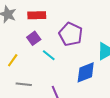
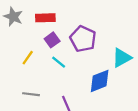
purple square: (34, 38) -> (52, 40), moved
yellow line: (13, 60) -> (28, 58), moved

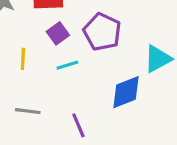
yellow line: (28, 58) -> (23, 59), turned -32
cyan line: (59, 62) -> (67, 65), turned -56

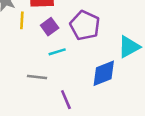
yellow line: (23, 59) -> (22, 20), moved
gray line: (28, 111) -> (37, 77), moved

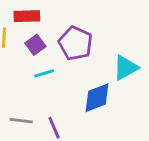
gray line: (37, 77) -> (21, 121), moved

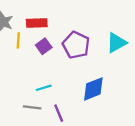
cyan triangle: (126, 68) -> (116, 43), moved
cyan line: (44, 73) -> (44, 88), moved

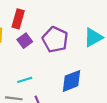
red rectangle: (37, 23) -> (18, 19), turned -72

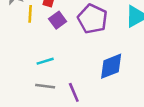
cyan line: (25, 80) -> (45, 61), moved

